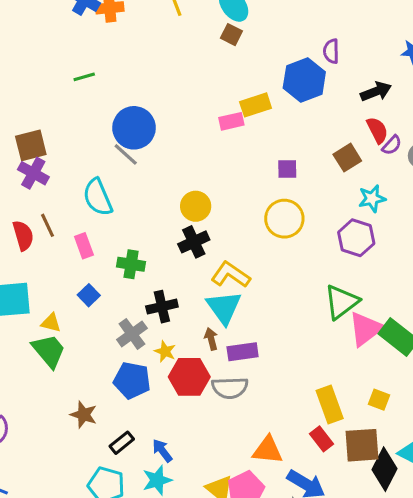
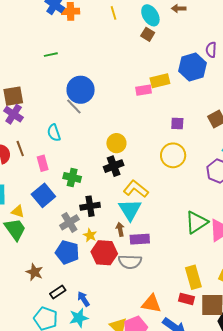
cyan semicircle: (98, 197) -> (54, 133), size x0.7
blue square: (89, 295) -> (43, 195), size x1.6
green triangle: (341, 302) -> (197, 222), moved
red rectangle: (321, 439) -> (187, 299), turned -42

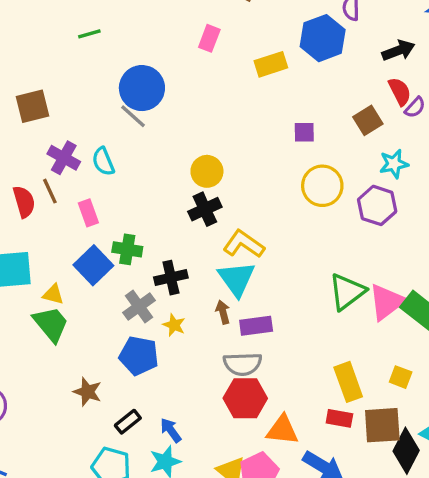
pink rectangle: (144, 90) -> (209, 38), moved, turned -56
purple cross: (14, 114) -> (64, 158), moved
yellow circle: (173, 155) -> (322, 186), moved
green cross: (72, 177) -> (127, 249), moved
red hexagon: (104, 253) -> (245, 398), moved

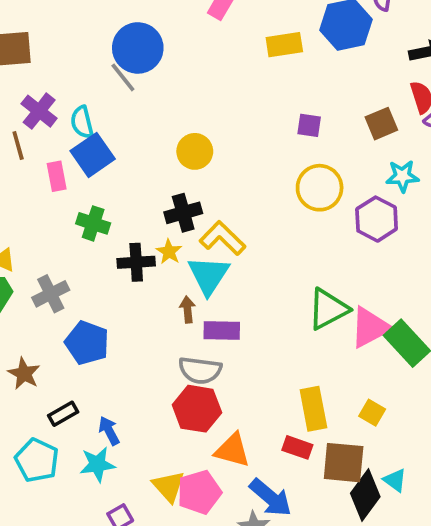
black cross: (205, 209) -> (183, 213), moved
blue square: (93, 265) -> (93, 155), moved
gray cross: (139, 306) -> (51, 294), moved
yellow star: (174, 325) -> (169, 252), moved

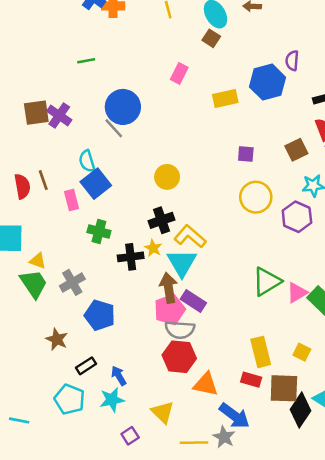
purple cross: (39, 111) -> (59, 116), moved
brown arrow: (187, 309) -> (169, 288), size x1.6
pink triangle: (370, 327) -> (297, 293), size x0.7
purple rectangle: (222, 331) -> (193, 301), turned 35
pink pentagon: (199, 492) -> (170, 310), moved

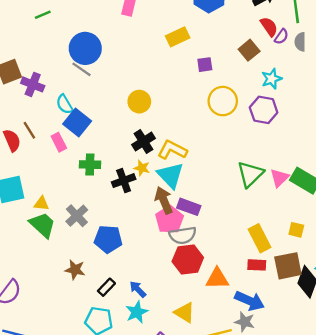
yellow rectangle: (225, 98) -> (178, 37), moved
purple cross: (59, 116) -> (33, 84), moved

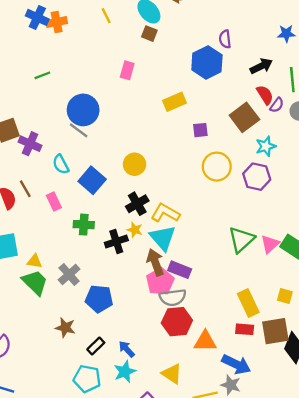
brown square: (249, 50) -> (244, 117), size x1.4
blue square: (77, 123) -> (92, 180), moved

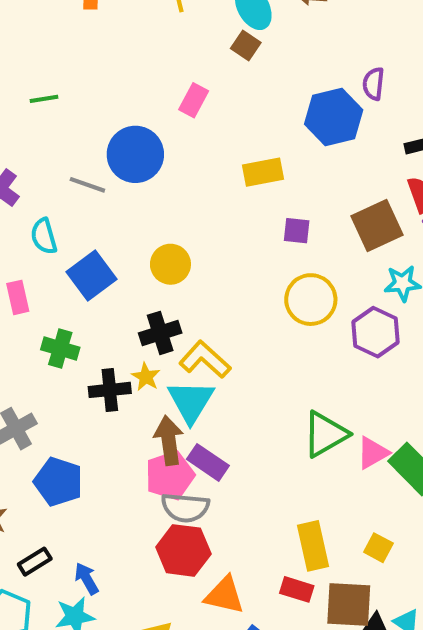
green line: (42, 75) -> (44, 99), moved
blue circle: (83, 110) -> (135, 154), moved
gray line: (79, 130) -> (87, 185), turned -30

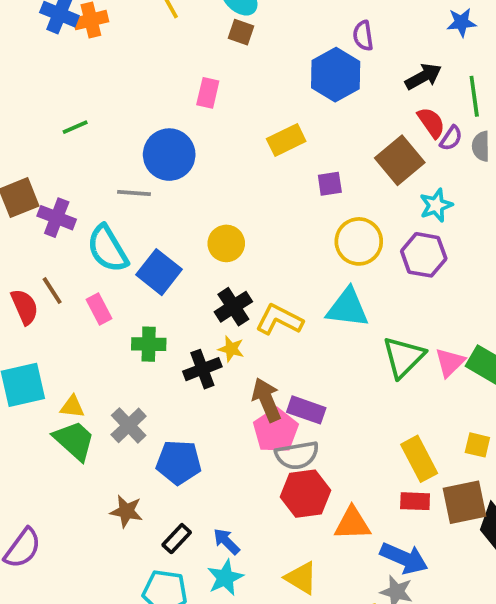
cyan semicircle: (44, 236) -> (108, 249), size x1.5
cyan triangle: (191, 401) -> (347, 308), moved, turned -39

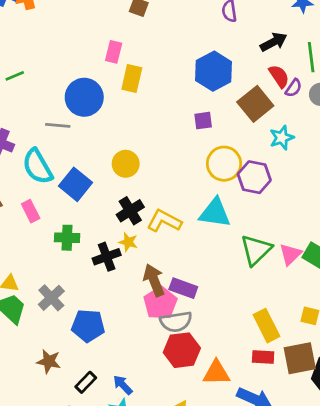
blue hexagon: (336, 75) -> (214, 71), moved
yellow rectangle: (286, 140) -> (132, 78), moved, turned -52
purple hexagon: (424, 255) -> (254, 177), moved

